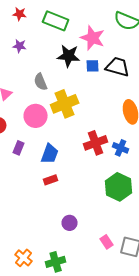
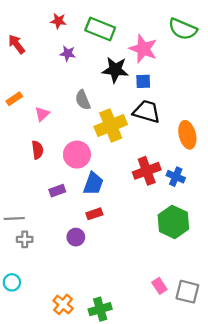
purple star: (20, 46) -> (68, 53), moved
black trapezoid: (118, 67) -> (147, 112), moved
pink circle: (36, 116) -> (77, 155), moved
purple rectangle: (19, 148) -> (57, 191), moved, turned 48
purple circle: (70, 223) -> (76, 237), moved

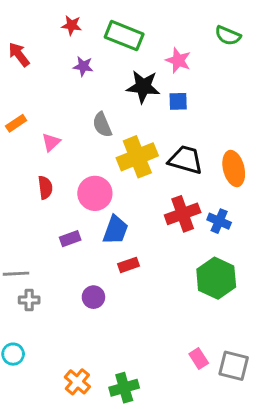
green semicircle: (183, 29) -> (228, 36), size x0.7
pink star: (143, 49) -> (178, 60), size x0.7
black trapezoid: (147, 112) -> (186, 160), moved
red rectangle: (94, 214) -> (129, 265), moved

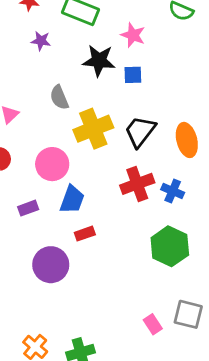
black trapezoid: (186, 160) -> (140, 131), turned -68
purple circle: (93, 297) -> (51, 265), size x1.6
gray square: (234, 366) -> (188, 314), moved

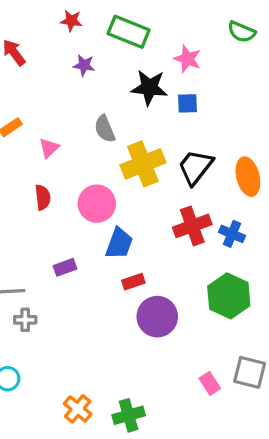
purple rectangle: (28, 208) -> (65, 267), moved
purple circle: (51, 265) -> (157, 317), moved

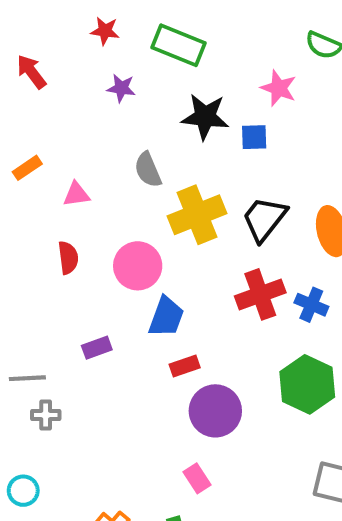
pink star: (187, 59) -> (279, 88), moved
pink triangle: (49, 148) -> (76, 194), turned 35
pink rectangle: (210, 383) -> (197, 478), moved

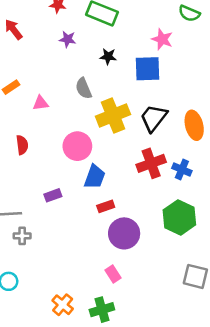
black star: (205, 117) -> (108, 56), moved, size x0.6
blue square: (254, 137) -> (147, 69), size x1.6
red semicircle: (68, 258) -> (22, 145), moved

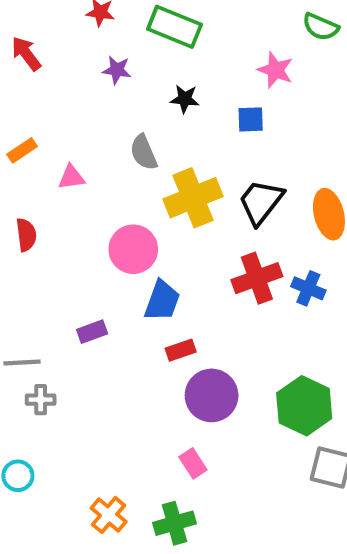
blue square: (147, 69) -> (251, 119), size x0.6
red semicircle: (22, 145) -> (26, 235), moved
green hexagon: (179, 217) -> (304, 406), moved

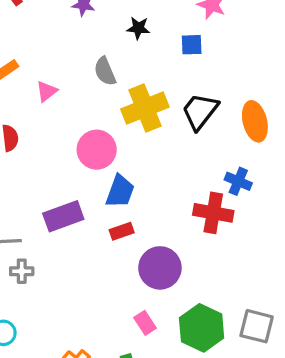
pink triangle: (71, 177) -> (47, 91), turned -30
red cross: (257, 278) -> (213, 213), moved, turned 30
purple rectangle: (92, 332) -> (63, 216), size x1.6
red rectangle: (181, 350) -> (122, 231), moved
green hexagon: (304, 406) -> (202, 328), moved

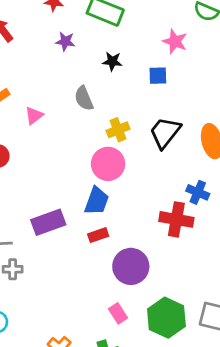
yellow cross: (145, 108) -> (118, 130), size x0.6
pink circle: (97, 150) -> (108, 164), moved

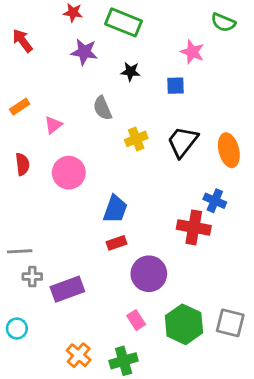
purple star: (65, 41) -> (84, 52), size x1.4
pink circle: (108, 164) -> (69, 173), moved
purple rectangle: (48, 222) -> (67, 289), moved

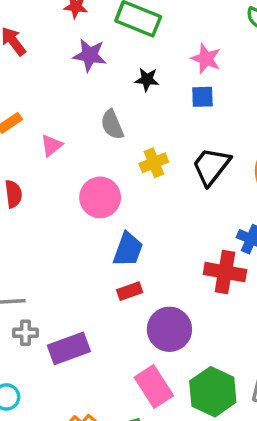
pink star: (192, 52) -> (206, 59), moved
pink circle: (69, 173) -> (100, 197), moved
pink rectangle: (136, 320) -> (154, 387), size x1.6

